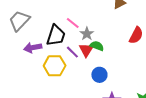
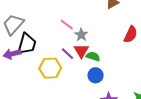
black trapezoid: (56, 36) -> (27, 44), moved
green semicircle: (97, 46) -> (93, 56), moved
purple arrow: (33, 48) -> (12, 54), moved

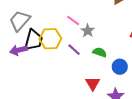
red triangle: (81, 51) -> (93, 83), moved
yellow hexagon: (50, 68) -> (50, 39), moved
blue circle: (96, 75) -> (120, 67), moved

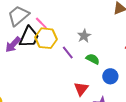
pink line: (73, 21) -> (41, 23), moved
purple arrow: (19, 50) -> (13, 45), turned -42

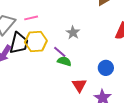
pink line: (41, 23) -> (31, 18), moved, turned -48
green semicircle: (93, 59) -> (64, 61), moved

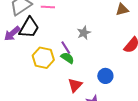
yellow hexagon: (36, 41) -> (43, 58), moved

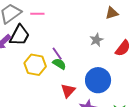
gray star: (84, 33) -> (96, 40), moved
blue circle: (105, 76) -> (98, 80), size x1.6

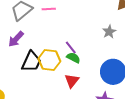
black trapezoid: (20, 35) -> (31, 62), moved
red triangle: (68, 91) -> (72, 81), moved

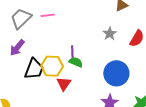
purple line: (71, 48) -> (72, 52), turned 40
red triangle: (72, 81) -> (64, 84), moved

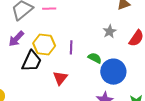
green semicircle: (76, 62) -> (95, 58), moved
yellow hexagon: (52, 66) -> (44, 44), moved

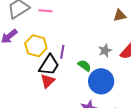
gray star: (110, 31) -> (105, 51), moved
black trapezoid: (32, 61) -> (49, 65), moved

